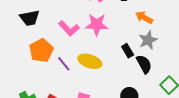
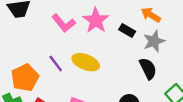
pink star: (97, 25) -> (96, 20), turned 30
orange pentagon: (41, 50) -> (25, 78), moved
black rectangle: (128, 51) -> (127, 31), moved, turned -32

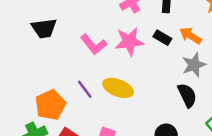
pink star: (96, 20) -> (129, 42), turned 30
black rectangle: (127, 31) -> (162, 38), moved

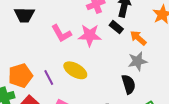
black rectangle: (162, 38) -> (116, 27), moved
purple line: (85, 89) -> (49, 78), moved

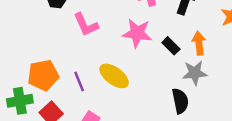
black rectangle: (116, 27) -> (171, 46), moved
pink L-shape: (61, 33) -> (86, 25), moved
orange arrow: (138, 38) -> (199, 43), turned 36

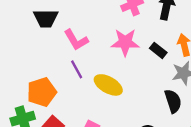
purple line: (79, 82) -> (77, 69), moved

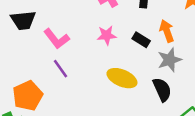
pink star: (125, 42) -> (107, 35), size x0.7
yellow ellipse: (108, 85) -> (122, 78), moved

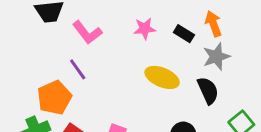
purple line: (60, 69) -> (78, 69), moved

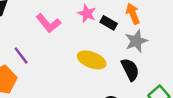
pink star: (145, 29) -> (87, 13), moved, turned 30
pink L-shape: (87, 32) -> (48, 23), moved

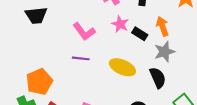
purple line: (21, 56) -> (81, 58), moved, turned -49

